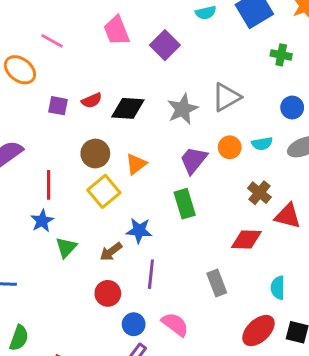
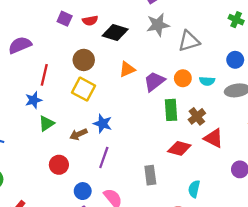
gray star: (183, 109) -> (158, 25), moved
orange triangle: (136, 164) -> (127, 69), moved
yellow square: (104, 191) -> (83, 89), turned -35
green rectangle: (185, 204) -> (171, 110), moved
red circle: (108, 293) -> (59, 165), moved

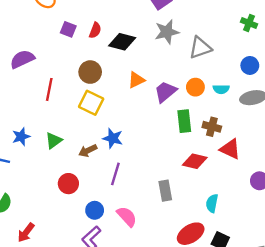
red semicircle: (90, 21) -> (95, 30), turned -56
blue star: (33, 100) -> (21, 137), moved
brown cross: (197, 116) -> (212, 127), turned -35

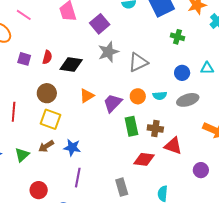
brown arrow: (88, 151) -> (46, 146), moved

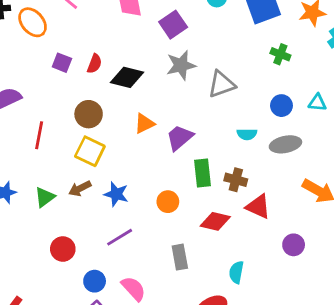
orange circle: (138, 96) -> (168, 202), moved
purple line: (78, 178) -> (120, 237), turned 42

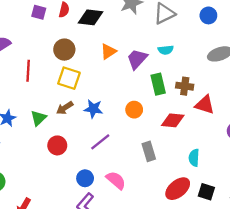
blue circle: (281, 106) -> (208, 15), moved
cyan semicircle: (247, 134) -> (166, 50), moved
red circle: (63, 249) -> (57, 145), moved

